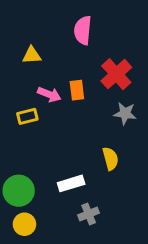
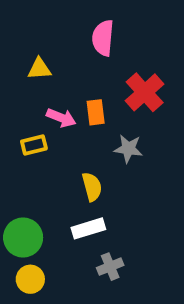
gray star: (125, 113) -> (128, 149), moved
yellow semicircle: (110, 159) -> (92, 187), moved

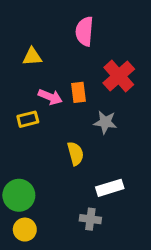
white rectangle: (88, 228) -> (110, 188), moved
gray cross: (110, 267) -> (90, 219), turned 30

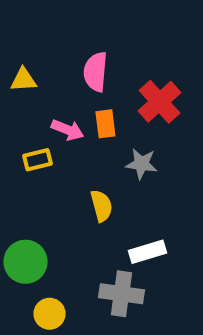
pink semicircle: (84, 31) -> (96, 72), moved
yellow triangle: (32, 57) -> (24, 80), moved
gray cross: (90, 219) -> (121, 294), size x1.5
yellow circle: (25, 230) -> (50, 314), moved

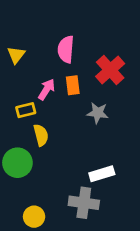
yellow triangle: (24, 80) -> (16, 55), turned -48
pink arrow: (68, 130) -> (46, 89), turned -80
yellow semicircle: (102, 206) -> (41, 135), moved
green circle: (26, 262) -> (17, 163), moved

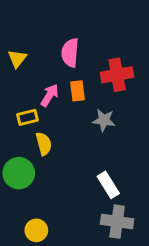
red cross: (110, 70) -> (117, 75), turned 32
white rectangle: (102, 174) -> (108, 185), turned 75
gray cross: (84, 203) -> (117, 222), moved

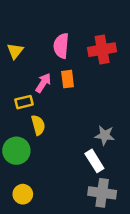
red cross: (117, 75) -> (102, 50), moved
gray star: (104, 120) -> (105, 135), moved
yellow circle: (36, 230) -> (23, 194), moved

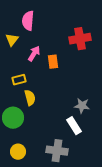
pink semicircle: (61, 46) -> (28, 21), moved
pink arrow: (43, 83) -> (34, 54), moved
gray cross: (102, 193) -> (57, 151), moved

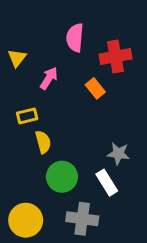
pink semicircle: (28, 21) -> (75, 38), moved
orange rectangle: (53, 62) -> (95, 88), moved, turned -32
green circle: (13, 118) -> (62, 177), moved
yellow circle: (18, 152) -> (26, 220), size x1.5

